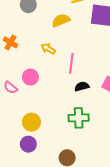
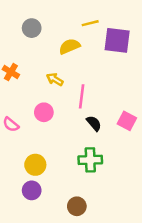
pink circle: (30, 77) -> (44, 112), moved
black semicircle: (82, 86) -> (94, 123), turned 64

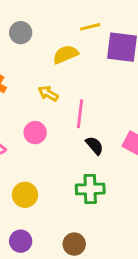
purple circle: (32, 190) -> (21, 241), moved

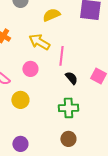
yellow arrow: (48, 93) -> (39, 42), size x1.5
yellow circle: (25, 195) -> (20, 100), moved
brown circle: (74, 244) -> (68, 139), moved

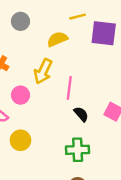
yellow arrow: (39, 42) -> (43, 71), turned -95
pink circle: (30, 69) -> (20, 95), moved

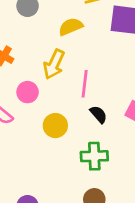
yellow circle: (20, 140) -> (55, 126), moved

